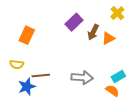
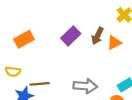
purple rectangle: (74, 22) -> (71, 36), moved
orange rectangle: (27, 35) -> (24, 39), turned 36

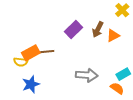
orange rectangle: (24, 39) -> (31, 53), moved
brown line: (40, 84) -> (45, 52), moved

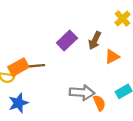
orange triangle: (113, 36) -> (112, 57), moved
orange semicircle: (117, 88) -> (99, 103), moved, turned 32

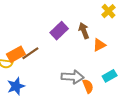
brown arrow: (95, 40) -> (84, 31), turned 133
brown line: (35, 66) -> (30, 53), turned -30

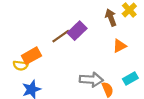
brown arrow: (84, 31) -> (111, 18), moved
brown line: (30, 53) -> (61, 36), moved

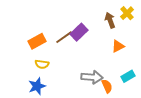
orange rectangle: (31, 56) -> (37, 41), moved
yellow semicircle: (21, 65) -> (42, 64), moved

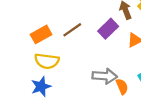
purple rectangle: (79, 32) -> (108, 29), moved
yellow semicircle: (42, 64) -> (47, 61), size x1.5

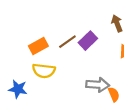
purple rectangle: (108, 29) -> (88, 41), moved
blue star: (41, 87) -> (18, 89), moved, turned 30

